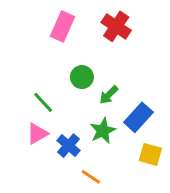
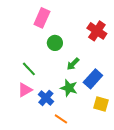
red cross: (116, 26) -> (97, 31), moved
green circle: (82, 77) -> (55, 43), moved
green star: (103, 131) -> (69, 88), turned -30

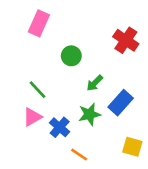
pink rectangle: (42, 18) -> (39, 23), moved
green star: (69, 88) -> (89, 114), turned -30
yellow square: (101, 104) -> (132, 147), moved

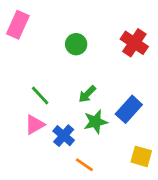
pink rectangle: (39, 23) -> (18, 25), moved
green circle: (71, 56) -> (76, 44), moved
green arrow: (95, 83) -> (87, 94), moved

